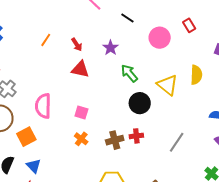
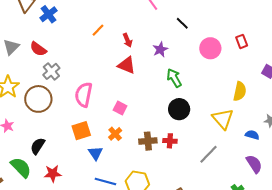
yellow triangle: (167, 85) -> (223, 119), moved
orange square: (26, 137) -> (81, 131), moved
blue triangle: (34, 166) -> (95, 153), moved

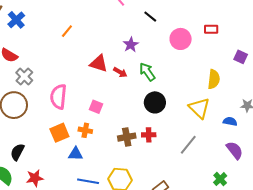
red arrow: (128, 40) -> (120, 72), moved, turned -32
red rectangle: (242, 41) -> (211, 29), turned -64
orange cross: (115, 134) -> (85, 130), moved, turned -32
blue triangle: (95, 153) -> (76, 154), turned -49

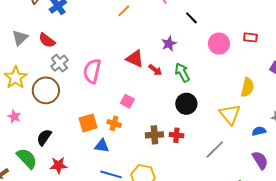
orange line: (67, 31) -> (124, 11), moved
pink semicircle: (58, 97) -> (92, 71), moved
blue semicircle: (230, 121) -> (259, 131), turned -32

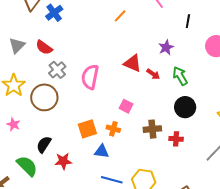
black line: (191, 18) -> (188, 21), turned 56
brown cross: (154, 135) -> (152, 129), moved
red star: (58, 165) -> (63, 161), moved

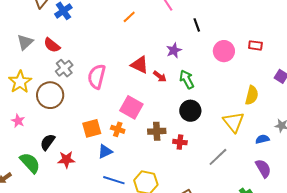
black line: (188, 21) -> (197, 25), turned -32
pink square: (126, 106) -> (131, 107), size x1.6
blue triangle: (102, 151) -> (105, 151), turned -35

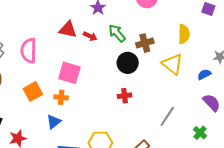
orange square: (92, 128) -> (33, 92), moved
brown cross: (157, 131) -> (145, 43), moved
gray line: (218, 157) -> (167, 116), moved

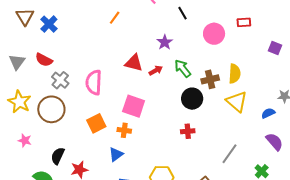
yellow semicircle: (184, 34) -> (235, 74), moved
red arrow: (90, 36) -> (156, 70), turned -56

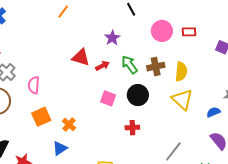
red rectangle: (244, 22) -> (189, 32), moved
brown cross: (210, 79) -> (156, 67), moved
pink semicircle: (94, 82) -> (34, 85), moved, size x0.7
pink square: (134, 106) -> (108, 98), moved, size x0.7
orange cross: (124, 130) -> (69, 125), turned 32

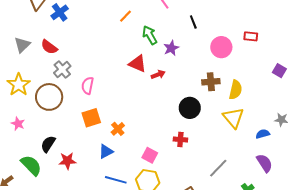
red rectangle: (189, 32) -> (251, 36), moved
green arrow: (129, 65) -> (150, 35), moved
pink square: (108, 98) -> (150, 155), moved

